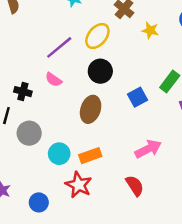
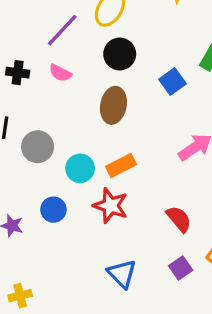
black cross: (23, 92) -> (18, 73), moved
red semicircle: (135, 186) -> (179, 219), moved
blue circle: (39, 202) -> (53, 210), moved

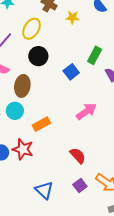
brown ellipse: (113, 105) -> (22, 86), moved
cyan circle: (80, 168) -> (15, 111), moved
red star: (111, 206) -> (23, 149), moved

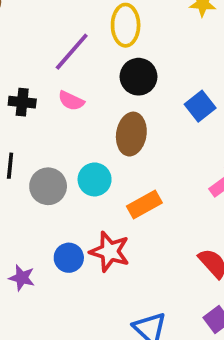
yellow ellipse: (32, 29) -> (126, 25), turned -30
brown ellipse: (22, 86) -> (131, 134), moved

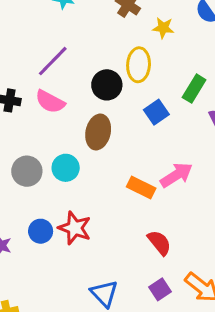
yellow ellipse: (126, 25) -> (139, 65), moved
pink semicircle: (71, 101) -> (50, 102), size x1.4
orange rectangle: (144, 204) -> (141, 188), moved, turned 52

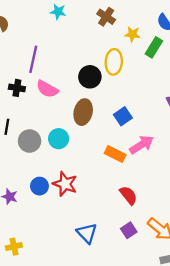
purple line: (53, 61) -> (33, 59), moved, turned -32
green rectangle: (194, 89) -> (154, 47), moved
blue square: (156, 112) -> (123, 116), moved

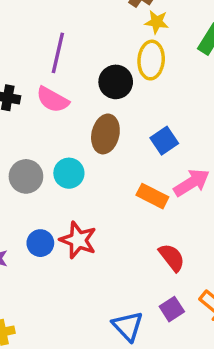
yellow star: (132, 34) -> (157, 22), moved
purple line: (33, 59) -> (58, 53), moved
blue triangle: (87, 233) -> (128, 326), moved

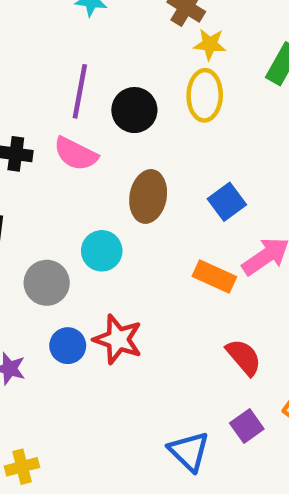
black circle: (116, 82) -> (134, 110), moved
gray circle: (26, 176) -> (47, 283), moved

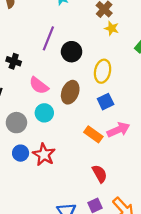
yellow ellipse: (205, 95) -> (103, 71), moved
pink semicircle: (76, 154) -> (39, 85), moved

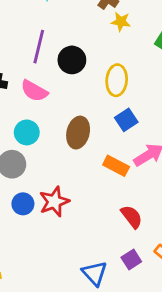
pink semicircle: (39, 85) -> (34, 91), moved
brown ellipse: (70, 92) -> (78, 133), moved
cyan circle: (44, 113) -> (27, 132), moved
red star: (44, 155) -> (54, 202), turned 30

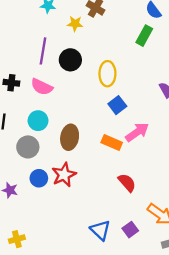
yellow star: (121, 22) -> (75, 24), moved
brown ellipse: (78, 133) -> (70, 137), moved
purple square: (131, 259) -> (130, 230), moved

